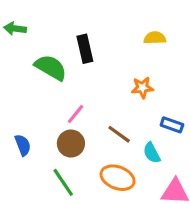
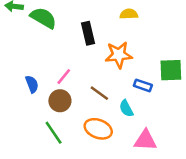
black rectangle: (85, 49) -> (88, 33), moved
green semicircle: (51, 67) -> (43, 18), moved
orange star: (142, 88) -> (119, 55), size x1.5
blue semicircle: (23, 145) -> (32, 84), moved

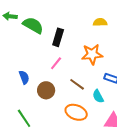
black rectangle: (88, 33) -> (58, 37), moved, turned 30
pink line: (64, 77) -> (56, 63), moved
green line: (54, 133) -> (24, 118), moved

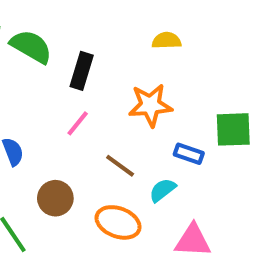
brown circle: (46, 90) -> (55, 198), moved
cyan semicircle: (98, 96) -> (162, 190), turned 80

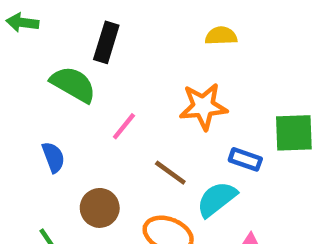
green semicircle: (31, 47) -> (73, 84), moved
black rectangle: (82, 71) -> (106, 42), moved
cyan semicircle: (162, 190) -> (217, 199), size x1.4

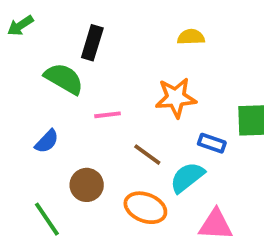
green arrow: (22, 23) -> (20, 26), turned -40
pink line: (124, 126) -> (108, 115), turned 44
blue semicircle: (53, 157) -> (47, 141), turned 64

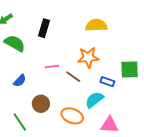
yellow semicircle: (191, 37) -> (96, 25), size x1.5
green semicircle: (64, 79) -> (15, 43), moved
brown line: (147, 155) -> (73, 77), moved

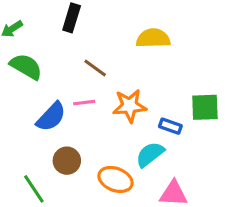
black rectangle: (44, 28) -> (72, 18), moved
orange star: (88, 57) -> (130, 106), moved
brown line: (73, 77) -> (95, 68), moved
blue semicircle: (20, 81) -> (51, 117), moved, size x1.5

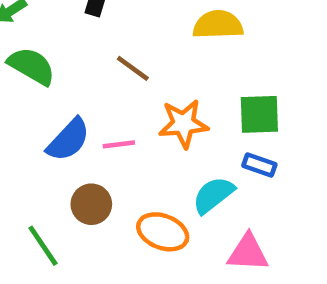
pink line: (84, 103) -> (119, 144), moved
green square: (205, 107) -> (259, 114), moved
blue rectangle: (170, 126) -> (259, 165), moved

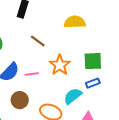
orange star: (183, 124) -> (60, 65), turned -30
blue rectangle: (259, 165) -> (93, 83), turned -40

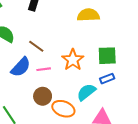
brown line: (38, 41) -> (36, 46), moved
brown circle: (20, 100) -> (43, 96), moved

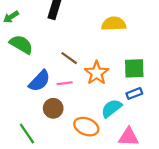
brown line: (36, 46) -> (69, 58), moved
brown circle: (43, 96) -> (53, 108), moved

